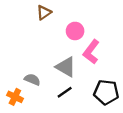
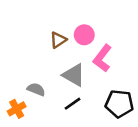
brown triangle: (44, 13) -> (58, 40), moved
orange cross: (15, 97) -> (17, 109), turned 35

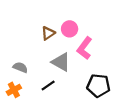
gray semicircle: (36, 89) -> (20, 67), moved
black line: (73, 104) -> (48, 86), moved

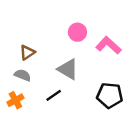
brown triangle: (48, 33) -> (27, 52), moved
pink L-shape: (85, 48) -> (108, 45), moved, turned 95

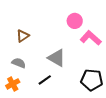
pink circle: (77, 32) -> (75, 21), moved
brown triangle: (27, 52) -> (23, 36), moved

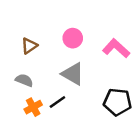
pink circle: (75, 21) -> (73, 38), moved
orange cross: (13, 84) -> (33, 107), moved

